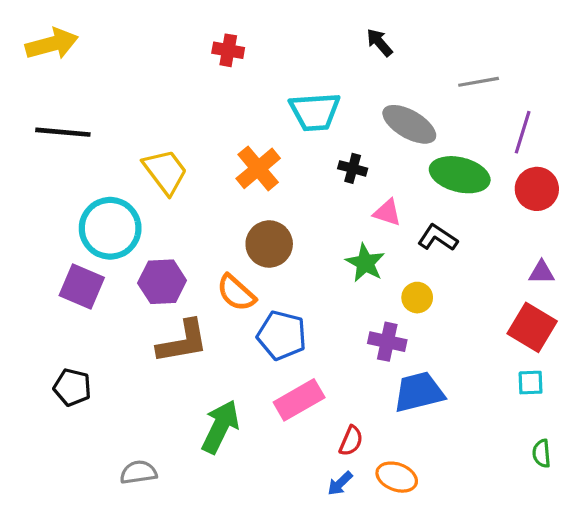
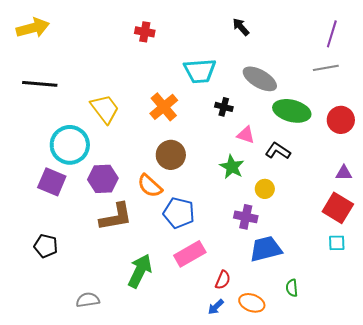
gray line: (479, 82) -> (326, 68), moved
purple line: (523, 132) -> (332, 34), moved
green semicircle: (542, 453) -> (292, 288), moved

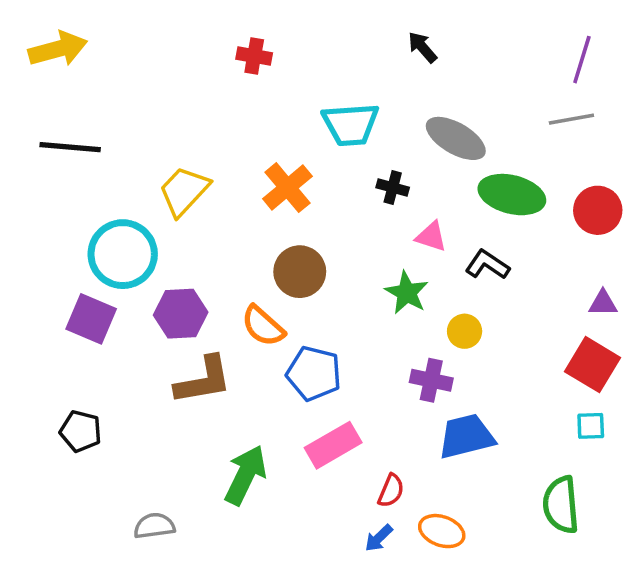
yellow trapezoid: (105, 109) -> (184, 191), turned -100
green semicircle: (292, 288) -> (561, 505), moved, size x1.8

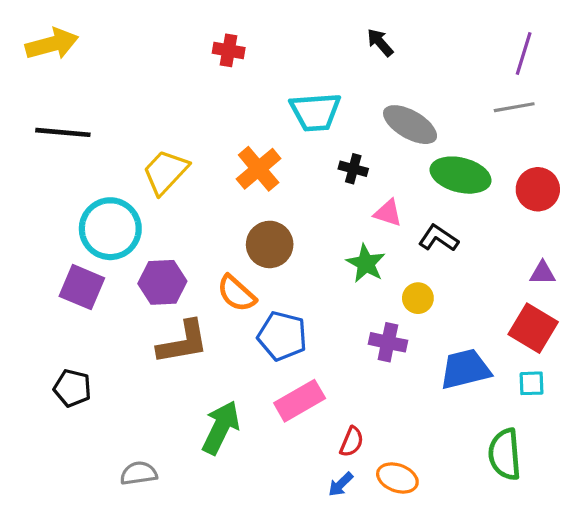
blue trapezoid: (466, 436) -> (465, 369), moved

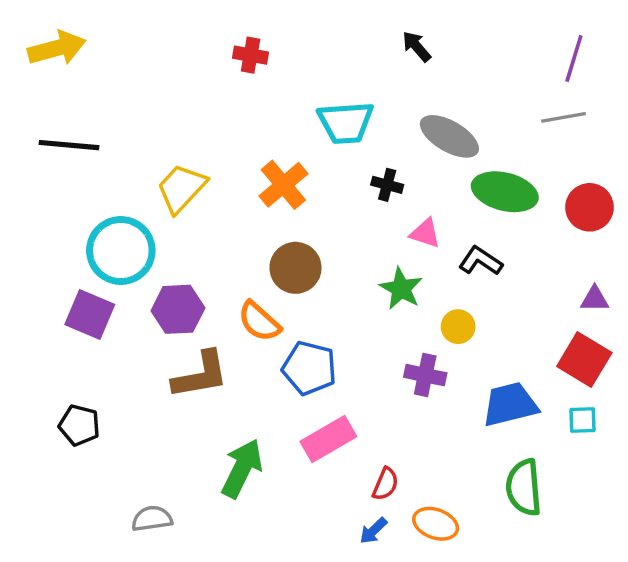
green semicircle: (505, 454) -> (524, 487), moved

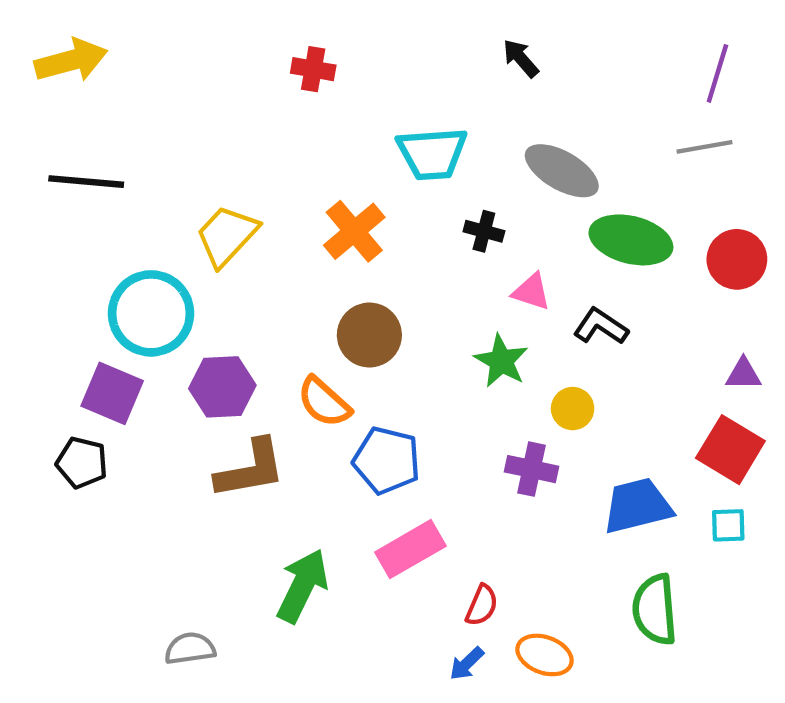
black pentagon: (79, 425) -> (82, 463), moved

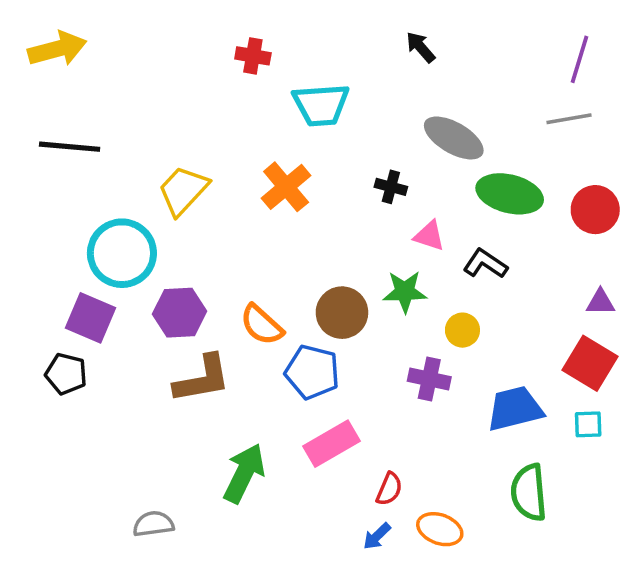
cyan trapezoid: (432, 153) -> (321, 105), moved
brown circle: (369, 335) -> (342, 313), moved
green star: (501, 361) -> (405, 292), turned -30

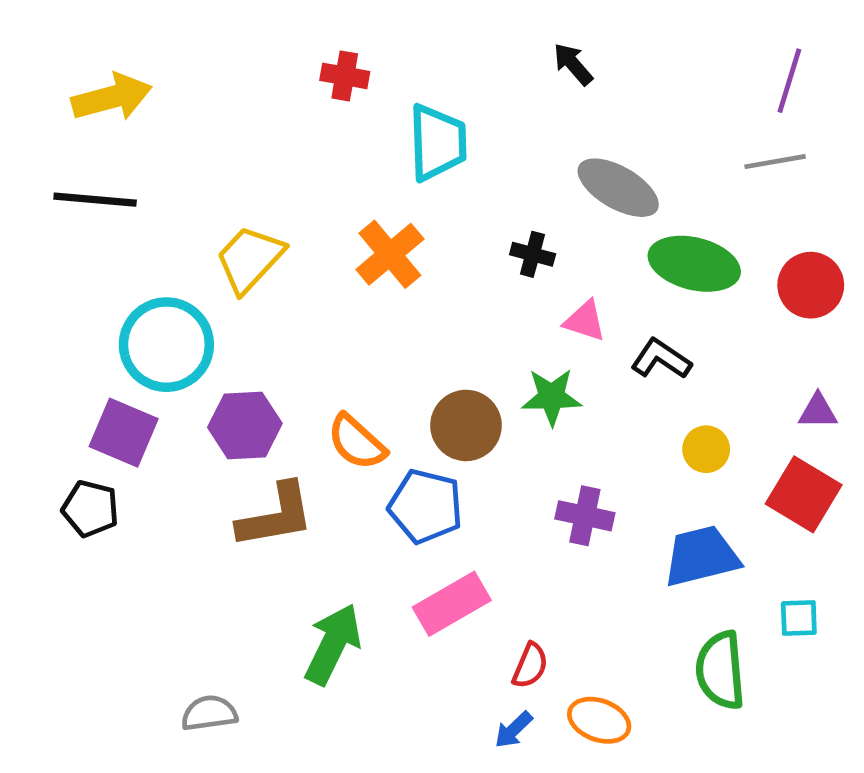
yellow arrow: (57, 49) -> (112, 97), moved
cyan trapezoid: (321, 105) -> (437, 143), turned -88
yellow circle: (462, 330) -> (706, 449), moved
cyan square: (588, 424) -> (799, 618), moved

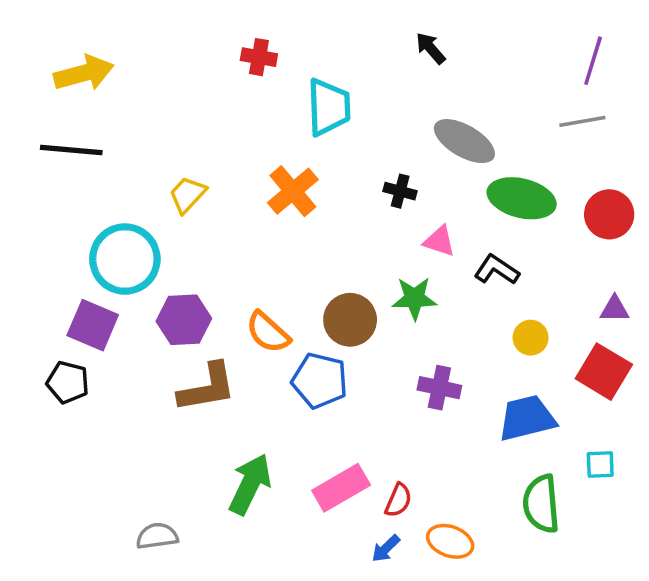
yellow trapezoid: (250, 259) -> (187, 195), size x0.7
pink rectangle: (452, 604) -> (341, 488), moved

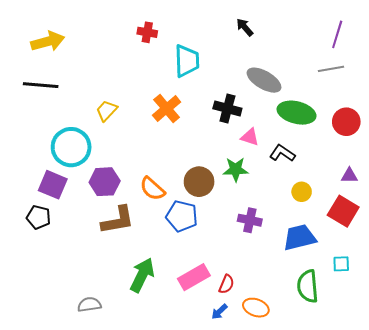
black cross: (400, 191) -> (227, 109), size x1.5

